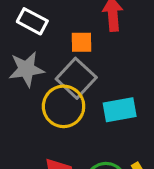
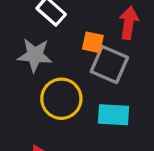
gray square: (76, 78) -> (109, 65), moved, turned -33

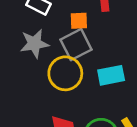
gray square: (109, 65) -> (76, 45), moved, turned -36

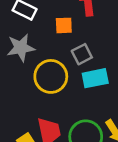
gray square: (76, 45) -> (82, 54), moved, size x0.7

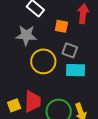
gray square: (82, 54) -> (70, 50), turned 35

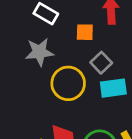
gray square: (70, 50) -> (101, 63), turned 35

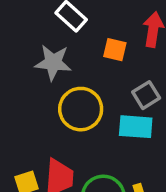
gray square: (101, 63) -> (146, 95), moved

